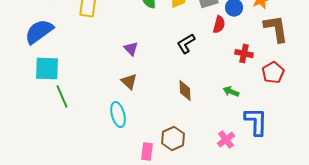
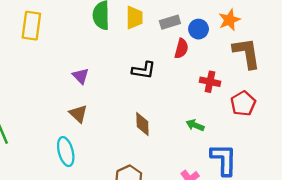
black L-shape: (186, 44) -> (144, 70), turned -140

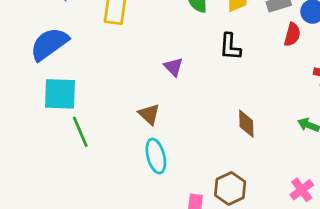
black L-shape: (144, 70) -> (230, 47), moved, turned 85
brown triangle: (78, 114) -> (149, 114), moved

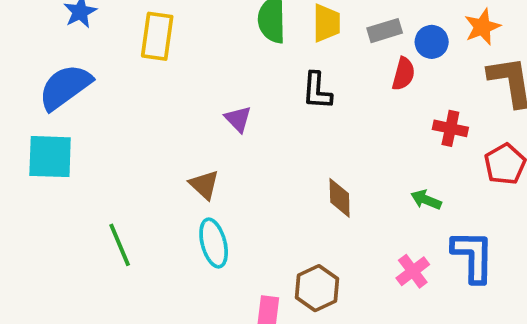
cyan square: (60, 94) -> (50, 157), moved
green line: (80, 132) -> (120, 245), moved
pink cross: (302, 190) -> (413, 271), moved

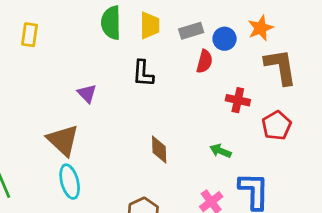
yellow rectangle: (157, 36) -> (30, 35), size x0.7
brown triangle: (204, 185) -> (63, 140), size x1.5

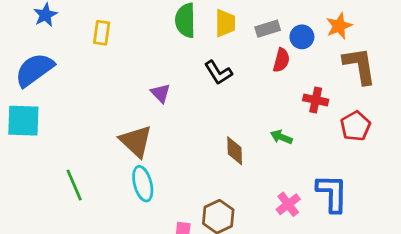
black L-shape: (143, 73) -> (218, 73), turned -36
green arrow: (220, 151) -> (281, 137), moved

